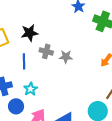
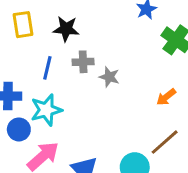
gray cross: (46, 51) -> (83, 62), turned -32
cyan star: (31, 89) -> (46, 110), size x1.5

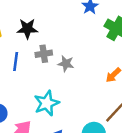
cyan star: (46, 110) -> (47, 103), moved

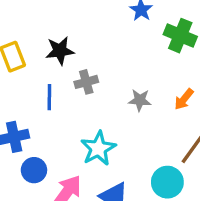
gray star: (66, 64) -> (140, 100), moved

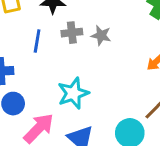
gray star: (140, 100) -> (101, 35), moved

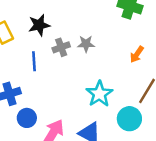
cyan star: (73, 93) -> (99, 94), moved

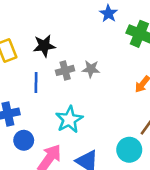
cyan star: (99, 94) -> (69, 120), moved

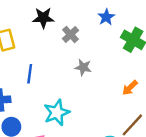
black star: (44, 46) -> (43, 18), moved
gray cross: (65, 70) -> (71, 34), moved, turned -35

